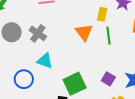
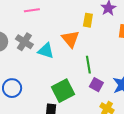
green line: (109, 36) -> (88, 65), moved
cyan triangle: (45, 61) -> (46, 51), moved

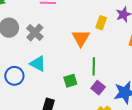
cyan triangle: (46, 51) -> (38, 64), moved
green square: (63, 91) -> (70, 81), moved, size x0.6

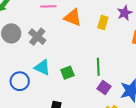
orange triangle: (81, 38) -> (73, 17), moved, turned -36
green square: (70, 81) -> (67, 73), moved

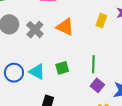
orange triangle: (73, 17) -> (65, 27), moved
cyan triangle: (42, 67) -> (37, 72), moved

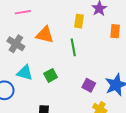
green line: (93, 64) -> (73, 47), moved
cyan triangle: (37, 72) -> (25, 73), moved

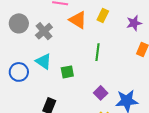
yellow rectangle: (79, 21) -> (103, 16), moved
orange triangle: (45, 35) -> (78, 20), moved

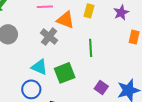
gray cross: (44, 31) -> (49, 37), moved
blue circle: (19, 72) -> (31, 89), moved
green square: (67, 72) -> (65, 73), size x1.5

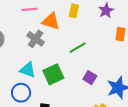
green line: (91, 48) -> (78, 48), turned 66
purple square: (101, 87) -> (90, 78), moved

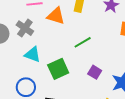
gray cross: (36, 39) -> (25, 28), moved
cyan triangle: (28, 70) -> (33, 54), moved

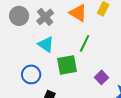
green line: (83, 42) -> (85, 43), moved, turned -48

